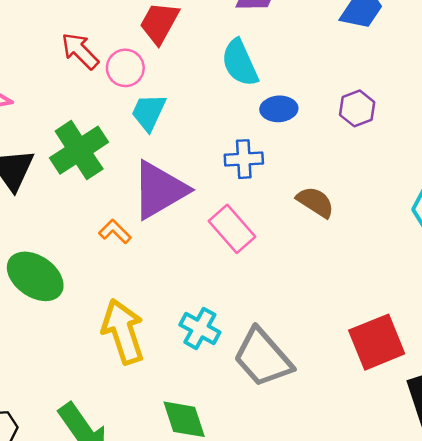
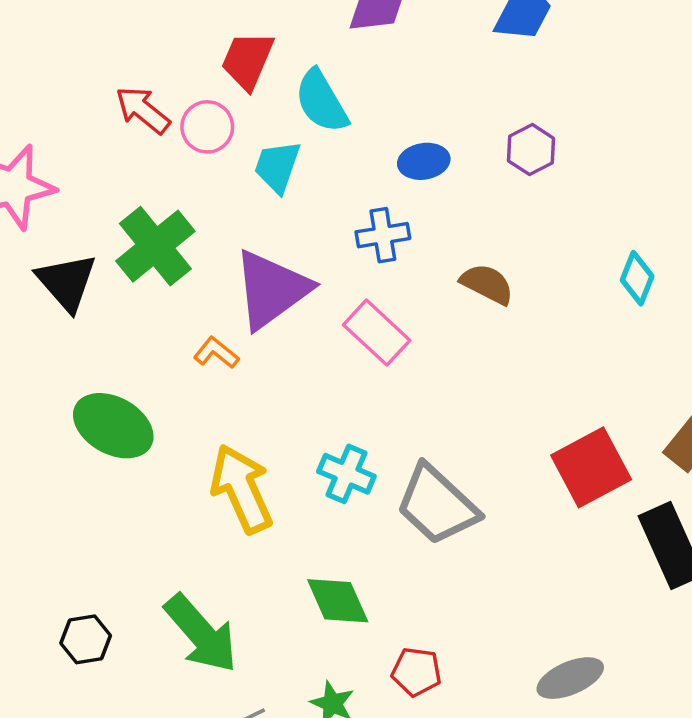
cyan semicircle: (240, 63) -> (321, 101), moved
cyan trapezoid: (149, 112) -> (277, 167), moved

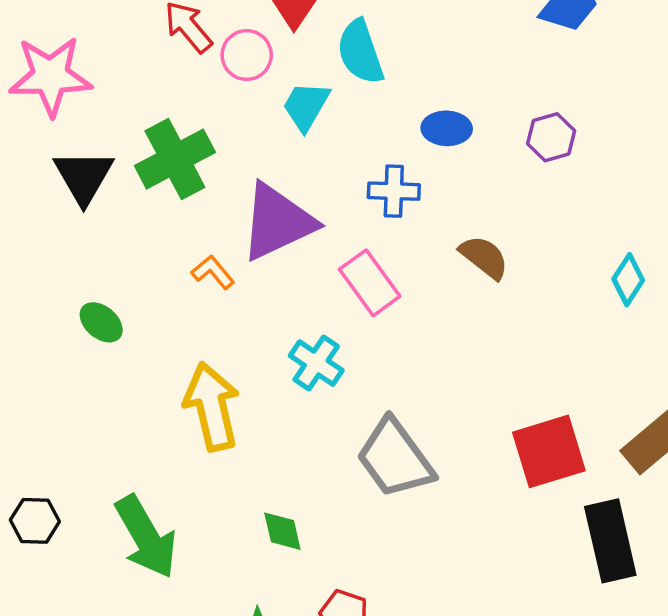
green ellipse: (113, 426) -> (101, 322), size x0.6
cyan cross: (346, 474) -> (316, 363), moved
green diamond: (338, 601) -> (282, 531), size x0.7

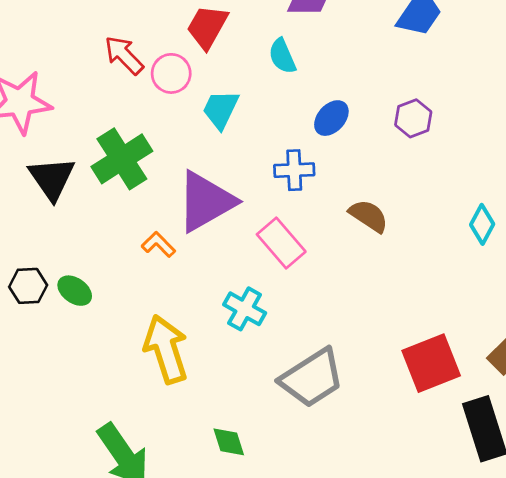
cyan semicircle: (360, 52) -> (282, 56), moved, size x0.7
blue ellipse: (447, 128) -> (331, 118), turned -45
gray trapezoid: (395, 458) -> (312, 378), turned -82
black hexagon: (35, 521) -> (28, 286), moved

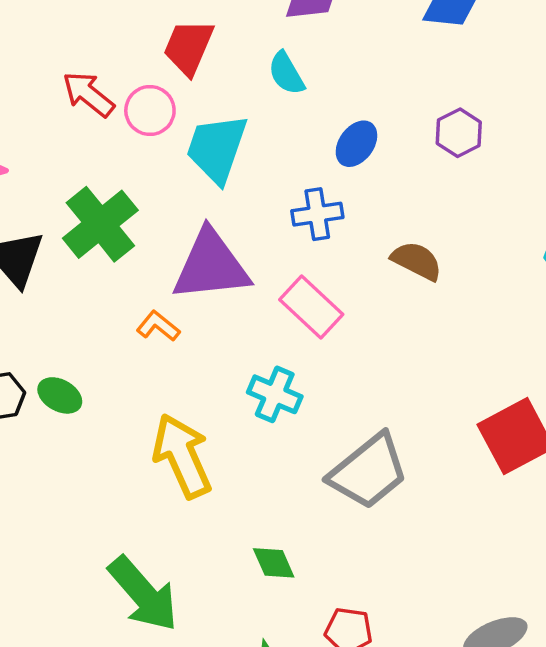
cyan trapezoid: (221, 109) -> (217, 149), size x1.4
purple triangle: (206, 201) -> (211, 266), turned 30

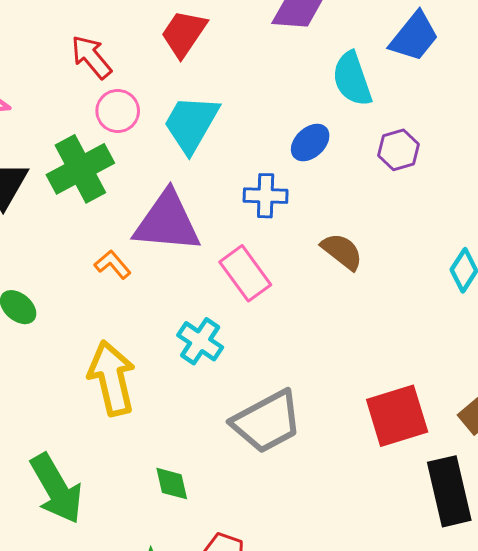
cyan semicircle: (286, 73) -> (352, 79), moved, size x1.4
pink circle: (150, 111) -> (118, 111), moved

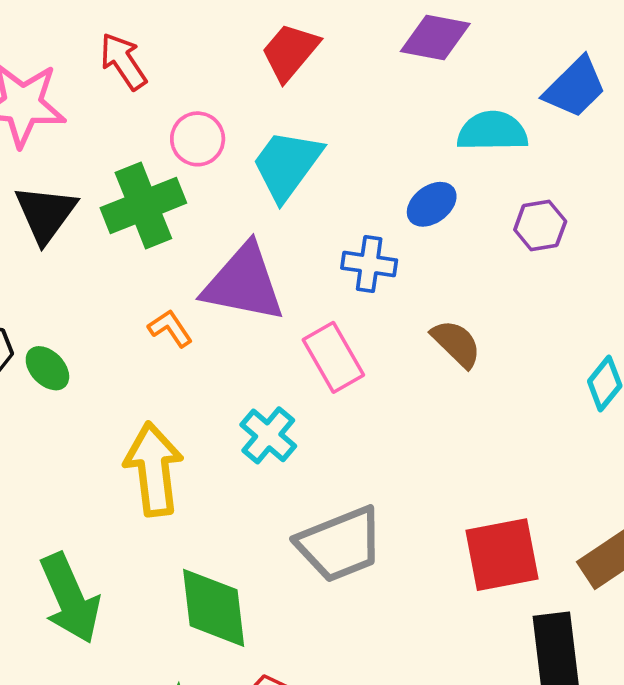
red arrow: (91, 57) -> (123, 61), moved
cyan semicircle: (352, 79) -> (492, 131), turned 102
green diamond: (172, 484) -> (214, 608), size x1.8

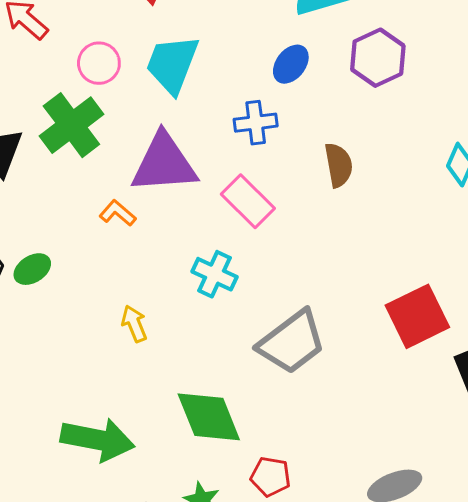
purple hexagon: (540, 225) -> (378, 58), size x1.4
brown semicircle: (456, 344) -> (339, 165), turned 51
green ellipse: (47, 368) -> (32, 269), turned -63
yellow arrow: (154, 469) -> (134, 324), size x0.5
green arrow: (70, 598) -> (97, 440), turned -40

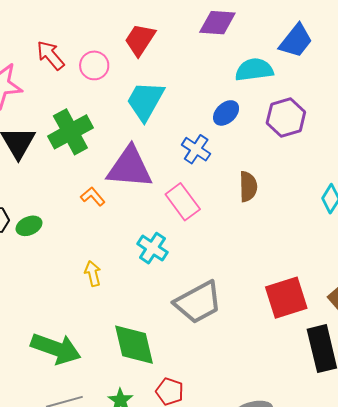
pink circle: (99, 63) -> (94, 65), moved
blue cross: (256, 123) -> (196, 149), turned 32

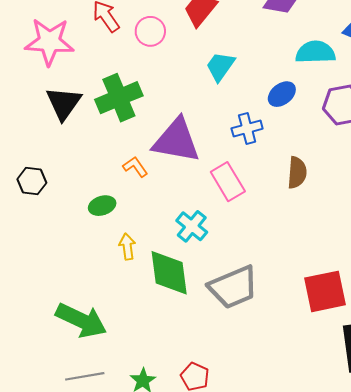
cyan trapezoid: (145, 101) -> (220, 66), moved, size x0.7
blue cross: (196, 149) -> (247, 128), turned 36
green ellipse: (29, 226) -> (102, 206), moved
green diamond: (134, 345) -> (169, 273), moved

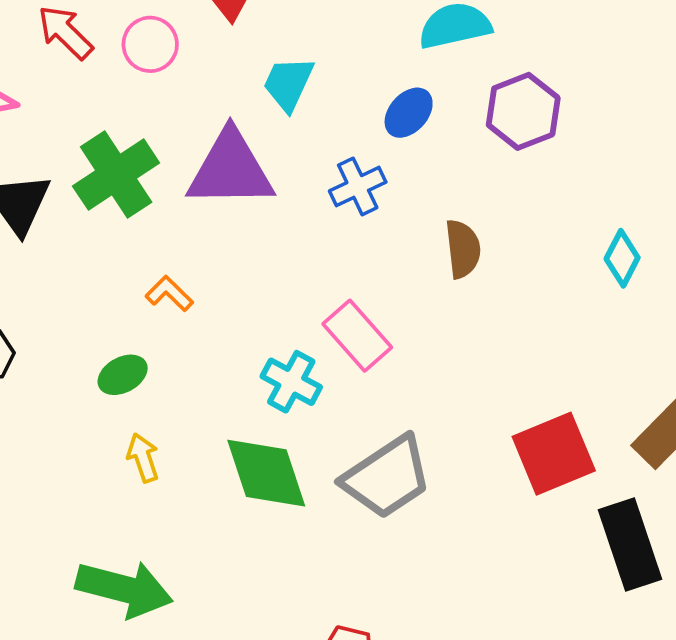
purple triangle: (176, 141) -> (230, 169), moved
pink rectangle: (228, 182) -> (357, 336), moved
yellow arrow: (127, 246) -> (143, 458), moved

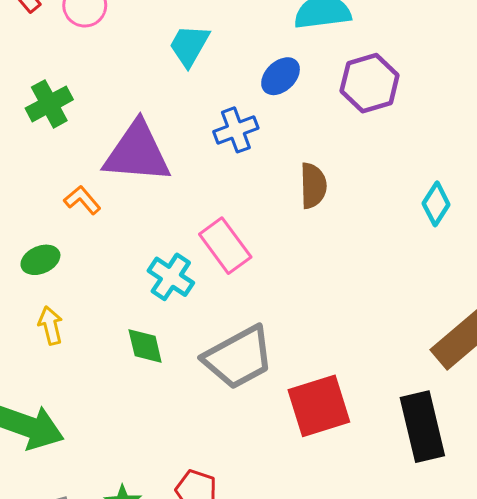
purple triangle: (230, 169) -> (137, 152), moved
green cross: (116, 175) -> (49, 104), size x0.7
red square: (554, 454) -> (319, 406), moved
green diamond: (266, 473) -> (145, 346), size x0.6

